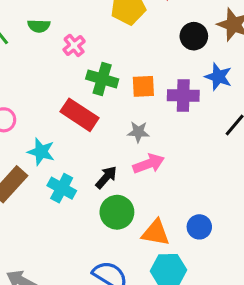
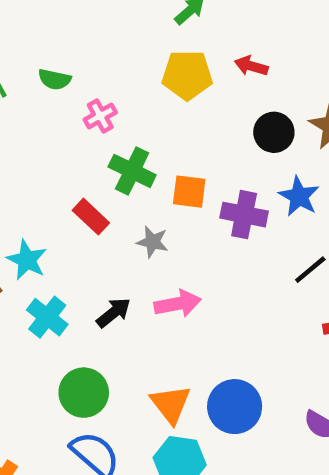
red rectangle: (80, 115) -> (91, 217), size x0.7
gray star: (138, 132) -> (153, 242), moved
green circle: (117, 212) -> (84, 393), moved
blue circle: (199, 227) -> (235, 407), size x1.5
orange triangle: (156, 233) -> (171, 404), turned 32

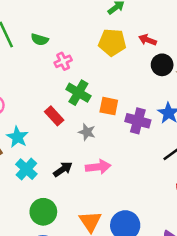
black circle: (274, 132) -> (162, 65), moved

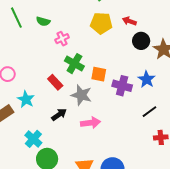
gray star: (87, 132) -> (81, 95), size x1.5
cyan cross: (26, 169) -> (33, 139), moved
black arrow: (63, 169) -> (59, 115), moved

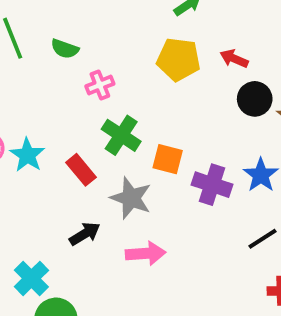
cyan star: (26, 99) -> (27, 155), moved

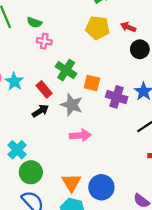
pink cross: (100, 85) -> (44, 41), moved, turned 32
black arrow: (85, 234) -> (40, 111), moved

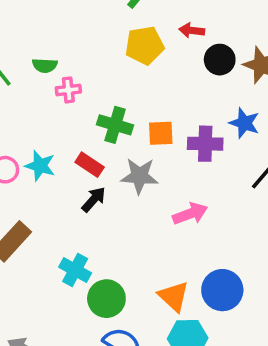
pink arrow: (80, 135) -> (190, 214), moved

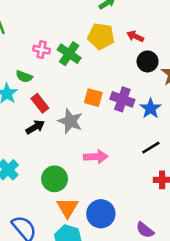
green semicircle: (45, 65) -> (24, 76), moved
green cross: (115, 125) -> (69, 54), moved
purple cross: (205, 144) -> (122, 99), moved
green circle: (106, 299) -> (55, 179), moved

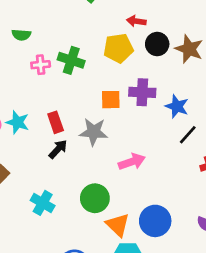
yellow pentagon: (101, 36) -> (118, 48), moved
green semicircle: (24, 76) -> (21, 35), moved
red rectangle: (40, 103) -> (56, 122), turned 36
blue star: (150, 108) -> (177, 106), moved

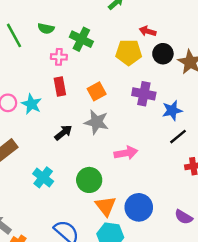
green cross: (71, 60) -> (81, 39), moved
orange square: (111, 100) -> (97, 91), moved, turned -36
blue star: (177, 106) -> (172, 111), turned 30
red rectangle: (56, 122) -> (60, 86), moved

